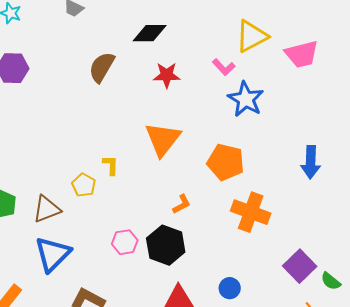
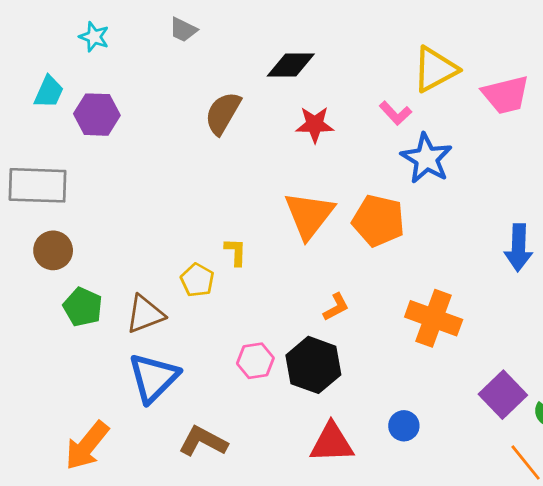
orange pentagon: (226, 162) -> (378, 221), moved

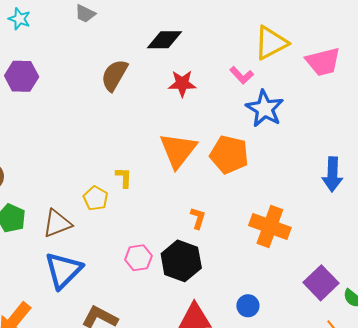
orange L-shape: (336, 307) -> (198, 218), turned -45

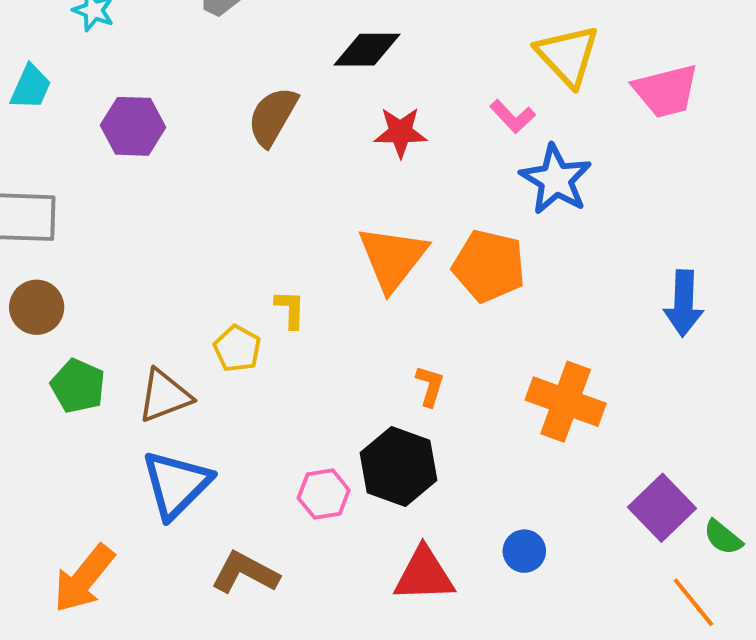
yellow triangle: (271, 43) -> (568, 56), turned -45
purple hexagon: (22, 76) -> (133, 126), moved
pink hexagon: (138, 258) -> (324, 494), moved

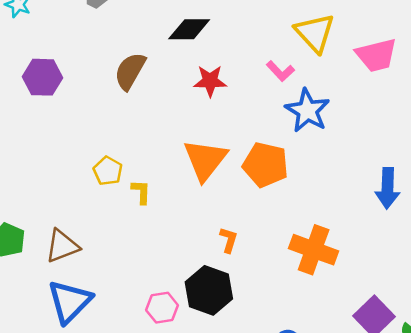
yellow pentagon: (237, 349) -> (108, 171), moved

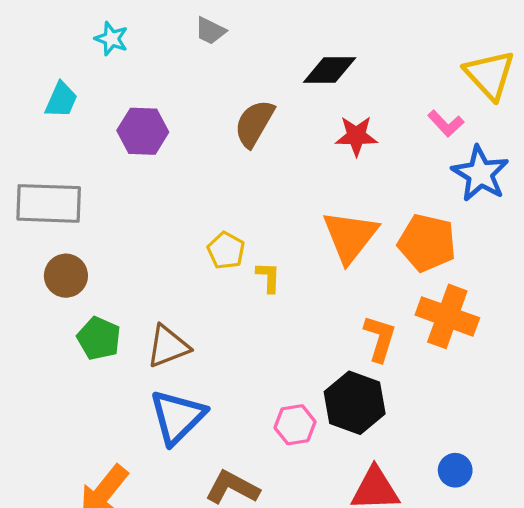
orange L-shape: (229, 240) -> (380, 338), size x1.4
orange cross: (314, 250) -> (447, 316), moved

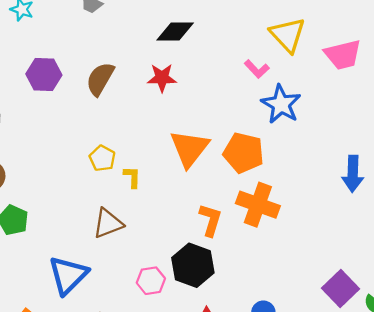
brown semicircle: (254, 123) -> (100, 79), moved
red star: (356, 136) -> (162, 78), moved
brown triangle: (168, 346) -> (108, 223), moved

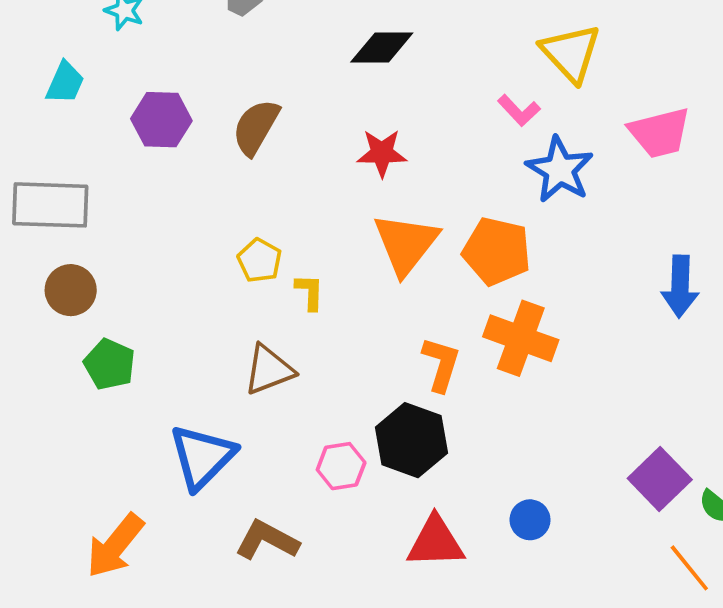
pink trapezoid: (343, 55) -> (660, 133), moved
red star: (162, 78) -> (382, 153), moved

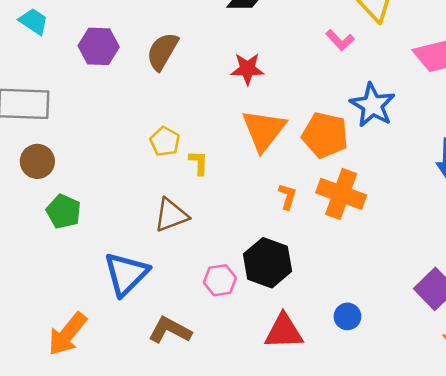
cyan trapezoid: (65, 83) -> (34, 21), turned -80
blue star: (560, 170) -> (372, 105), moved
orange L-shape: (441, 364) -> (287, 196), moved, size x0.7

